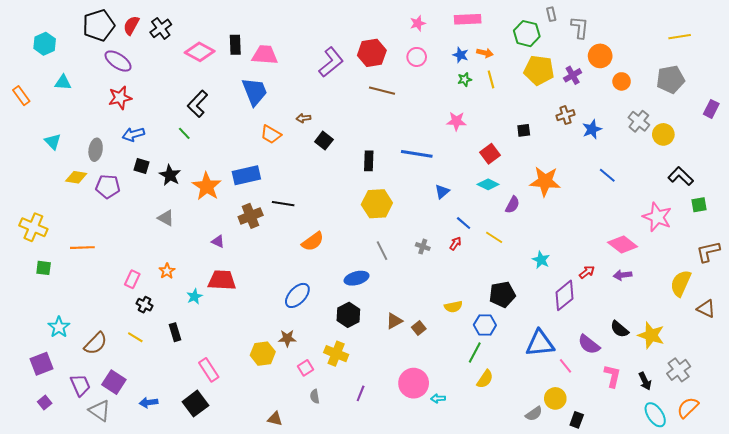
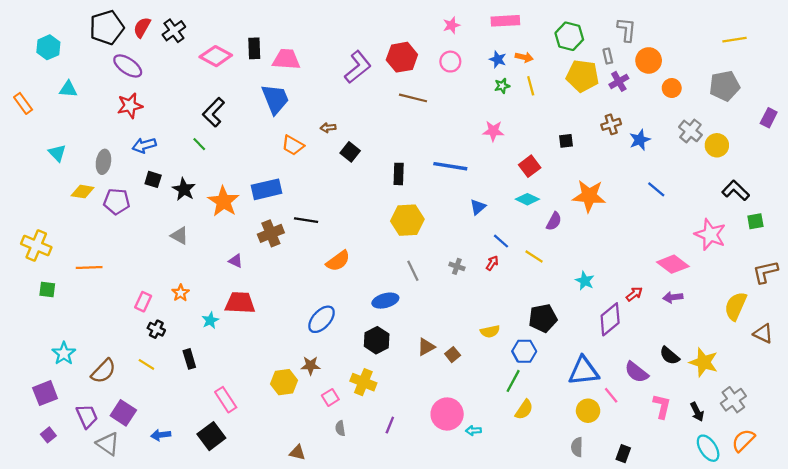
gray rectangle: (551, 14) -> (608, 56), moved
yellow circle: (555, 398) -> (588, 411), moved
gray semicircle: (534, 414) -> (577, 447), turned 126

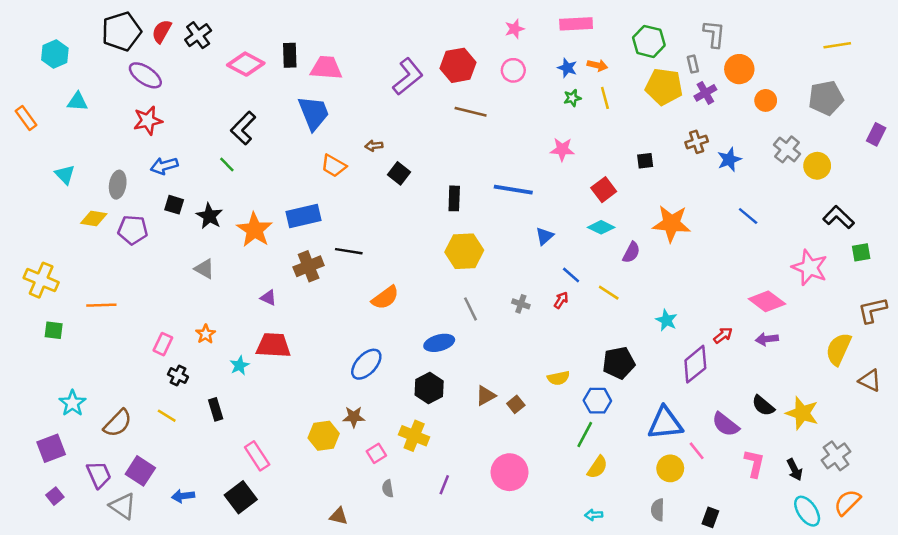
cyan arrow: (473, 431) -> (594, 515), moved

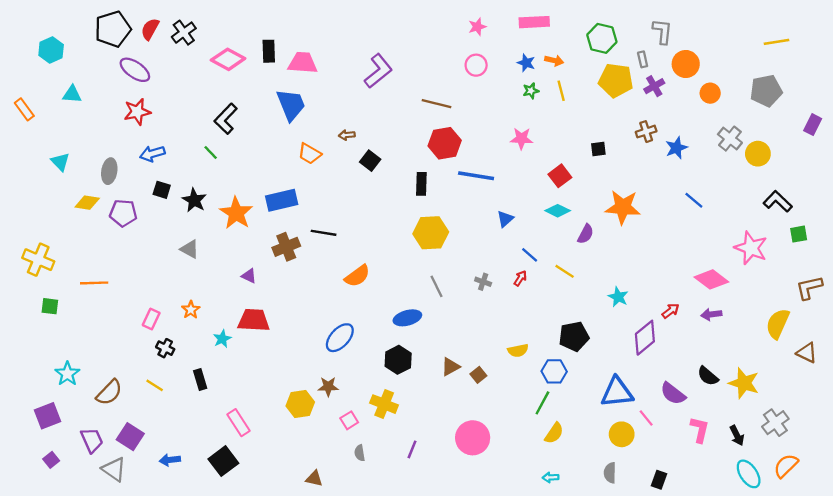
red hexagon: (458, 65) -> (445, 143), moved

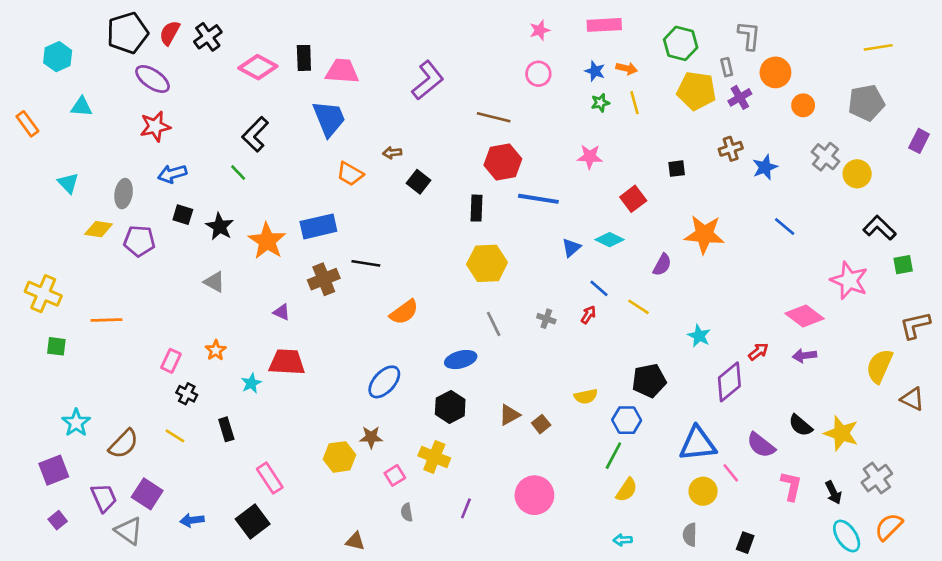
cyan diamond: (558, 211) -> (610, 240), moved

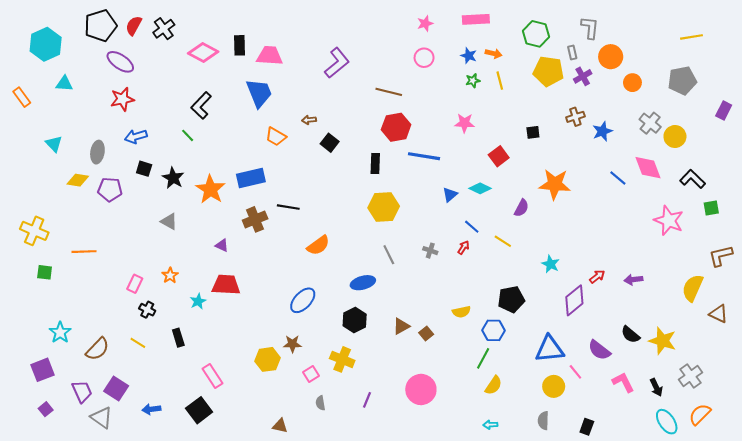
cyan hexagon: (58, 57) -> (46, 44), size x1.4
pink diamond: (804, 316) -> (648, 168), moved, turned 32
pink L-shape: (791, 486) -> (623, 382), turned -40

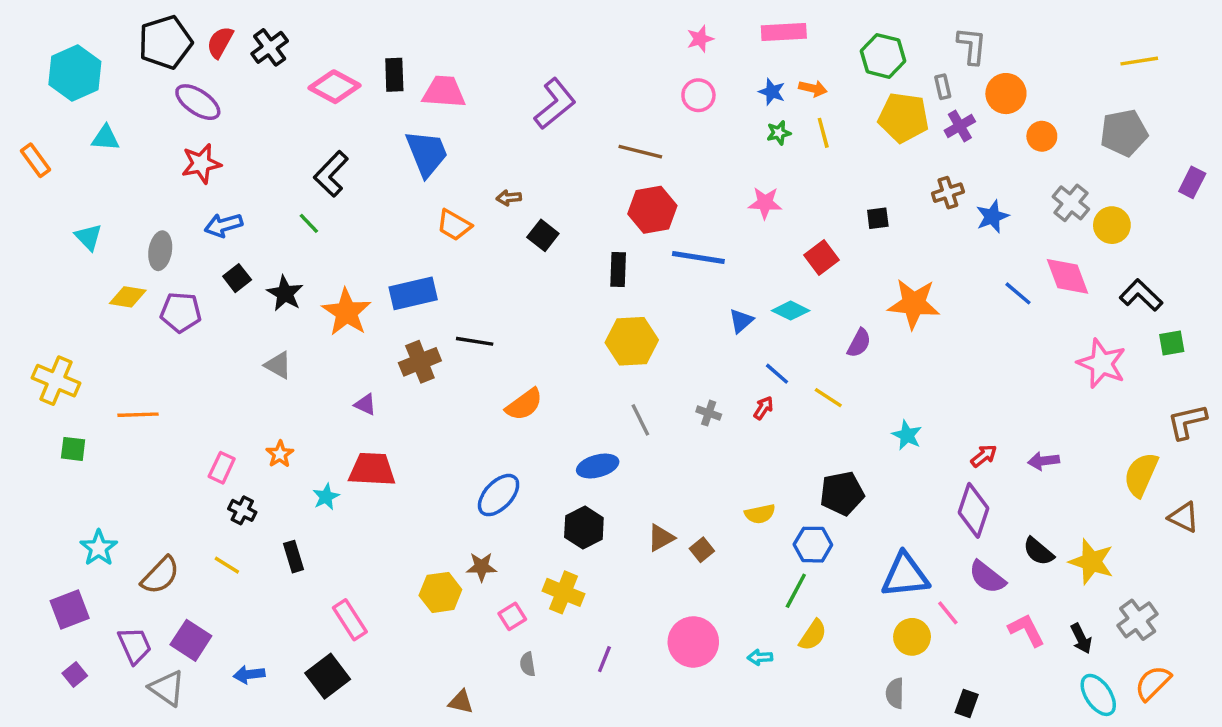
black square: (144, 169) -> (237, 278), turned 35
purple diamond: (574, 300) -> (974, 510), moved, turned -32
cyan arrow: (490, 425) -> (760, 657), moved

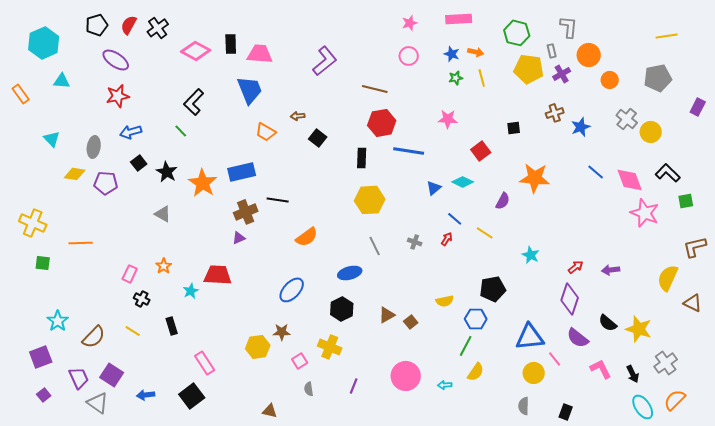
black pentagon: (165, 42) -> (97, 25), size x0.7
pink diamond: (1067, 276) -> (630, 180), moved
purple triangle: (365, 404) -> (239, 238), moved, turned -48

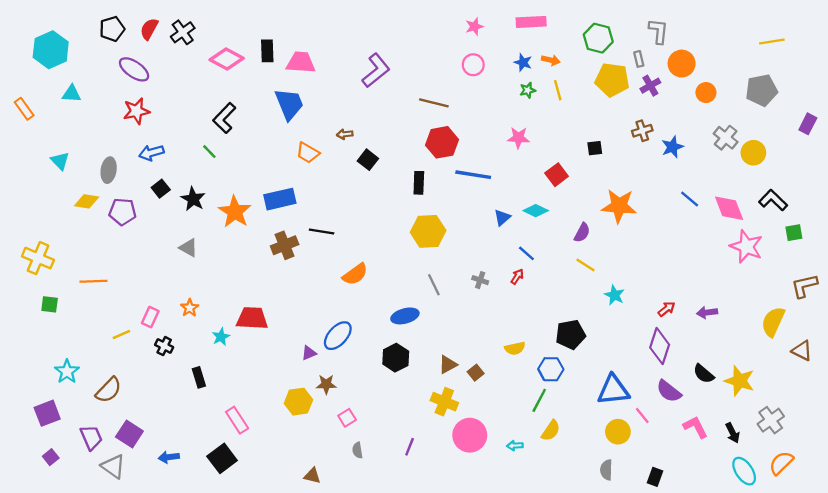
yellow line: (485, 233) -> (586, 265), moved
purple triangle: (239, 238) -> (309, 353), moved
yellow line: (133, 331) -> (121, 334), moved, turned -56
yellow cross: (330, 347) -> (444, 402), moved

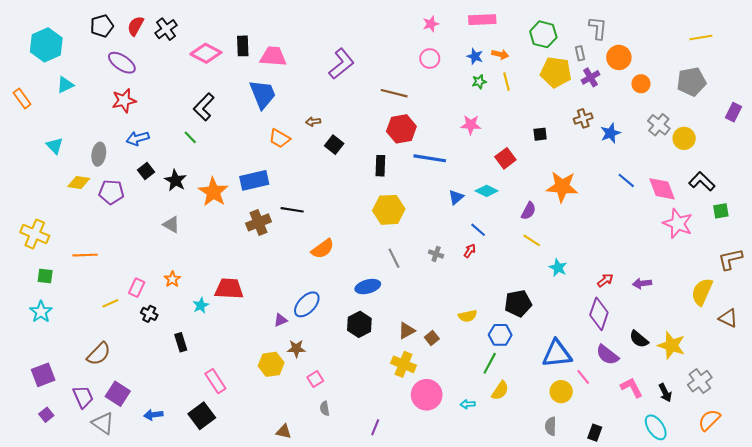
cyan triangle: (72, 94) -> (65, 85), turned -30
cyan star: (67, 372) -> (41, 312), moved
purple line: (410, 447) -> (375, 427), moved
cyan ellipse: (744, 471) -> (656, 427), moved

